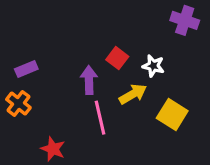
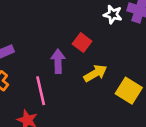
white star: (153, 66) -> (113, 15), moved
pink line: (100, 118) -> (41, 91), moved

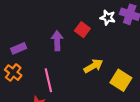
red square: (82, 43) -> (82, 30), moved
purple arrow: (58, 61) -> (57, 41), moved

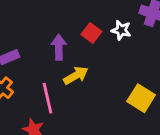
white star: (108, 18) -> (121, 30), moved
yellow arrow: (93, 66) -> (76, 76), moved

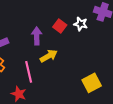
yellow square: (141, 98) -> (92, 83), moved, turned 30

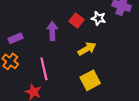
yellow arrow: (49, 56) -> (87, 49), moved
yellow square: (92, 83) -> (90, 80), moved

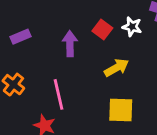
purple rectangle: (16, 38) -> (20, 37), moved
yellow square: (90, 80) -> (121, 110), turned 30

